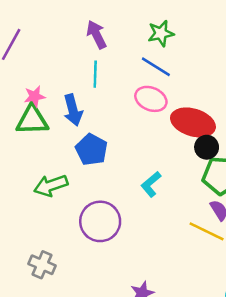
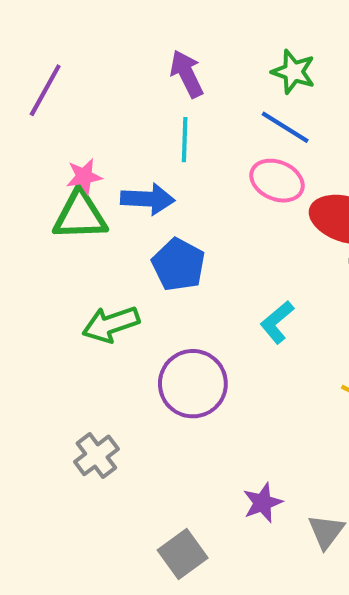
green star: (161, 33) -> (293, 72), turned 30
blue arrow: (73, 110) -> (148, 199), turned -72
gray cross: (42, 265) -> (96, 455), turned 30

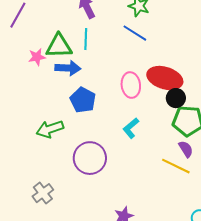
pink ellipse: (277, 181) -> (131, 85), moved, turned 60
green triangle: (80, 215) -> (59, 46), moved

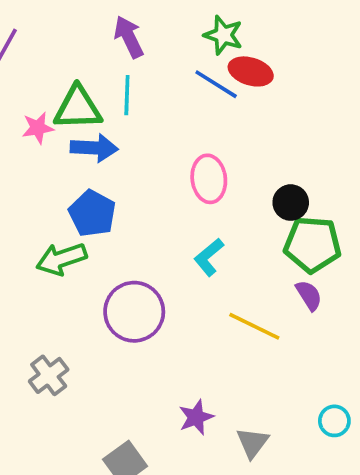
red ellipse: (165, 78) -> (251, 71), moved, size x0.7
blue pentagon: (83, 100) -> (92, 213), moved
yellow line: (176, 166) -> (254, 326), moved

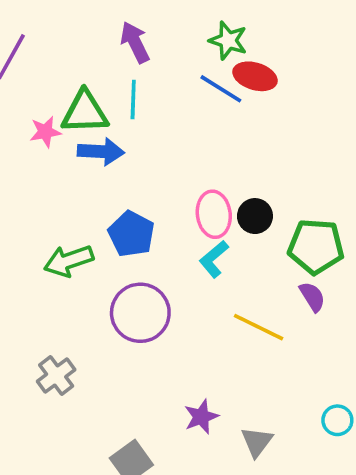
pink ellipse: (209, 179) -> (214, 214), moved
black circle: (291, 203) -> (255, 216), moved
blue pentagon: (92, 213) -> (131, 234), moved

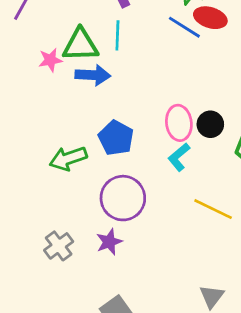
purple star: (201, 417) -> (109, 242), moved

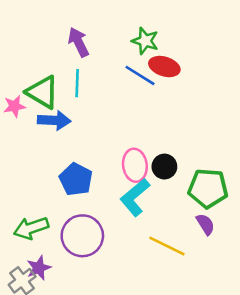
green triangle: (80, 45) -> (43, 92), turned 33
cyan L-shape: (179, 157) -> (135, 197), size x1.4
green arrow: (68, 158) -> (31, 228), moved
purple star: (109, 242) -> (39, 268), moved

